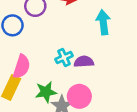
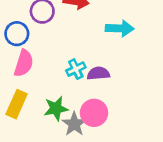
cyan arrow: (103, 22) -> (120, 28), turned 100
pink semicircle: (22, 67) -> (24, 63), moved

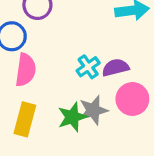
pink circle: (94, 113) -> (132, 99), moved
gray star: (74, 124) -> (93, 110), moved, turned 30

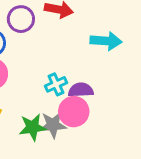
pink circle: (132, 99) -> (74, 112), moved

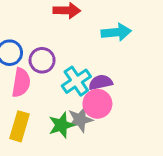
purple circle: (21, 19) -> (42, 60), moved
cyan cross: (56, 84) -> (76, 81), size x1.4

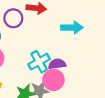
purple circle: (42, 60) -> (13, 18), moved

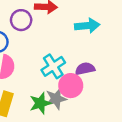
purple semicircle: (57, 64) -> (85, 69), moved

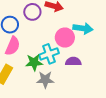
pink circle: (71, 86) -> (65, 38), moved
green star: (40, 103) -> (34, 62), moved

